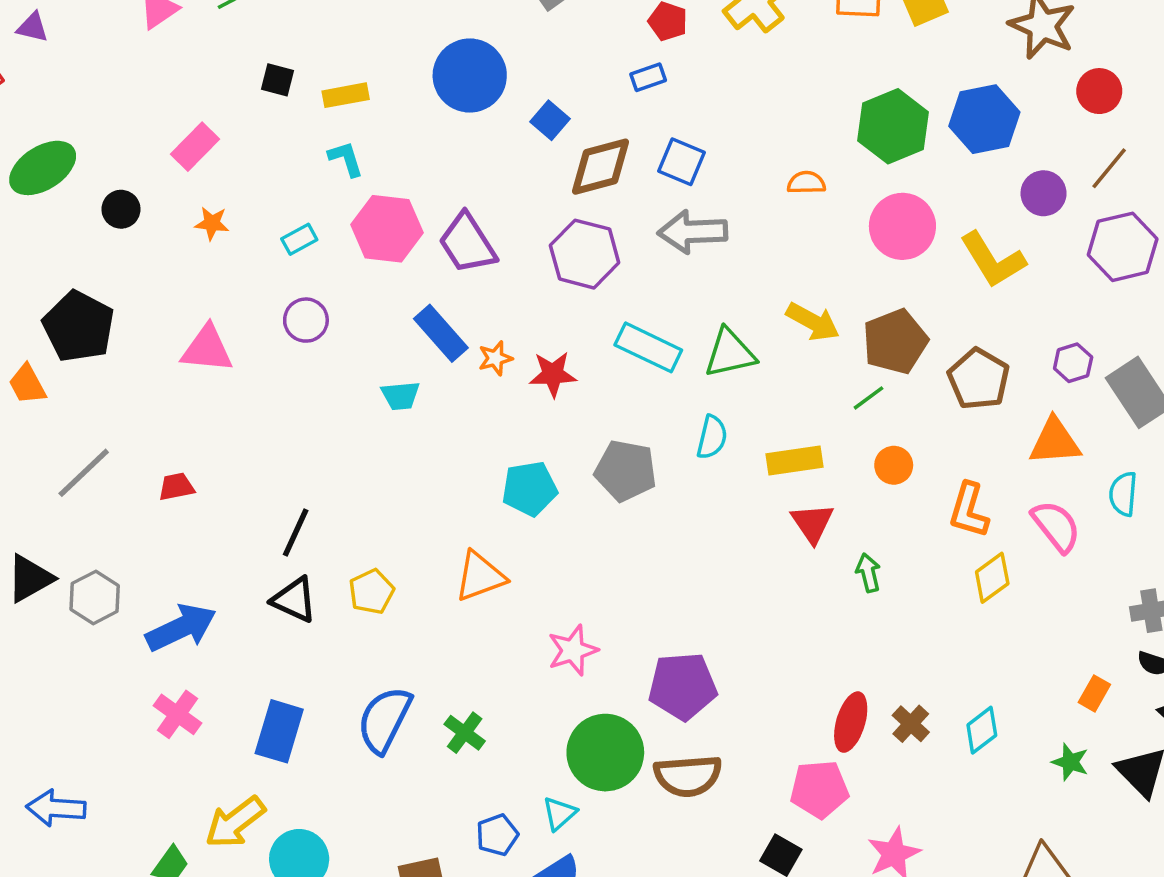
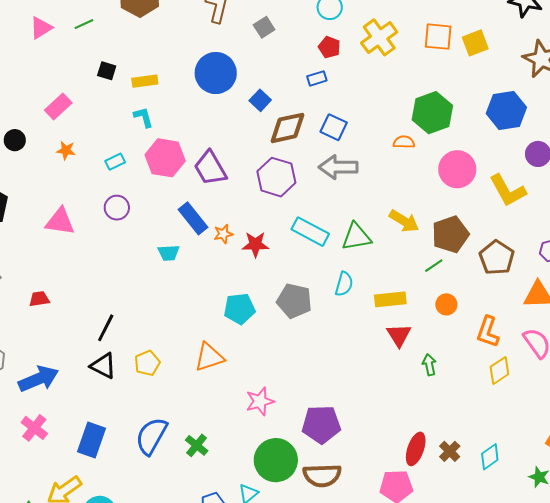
green hexagon: (893, 126) -> (432, 113), moved

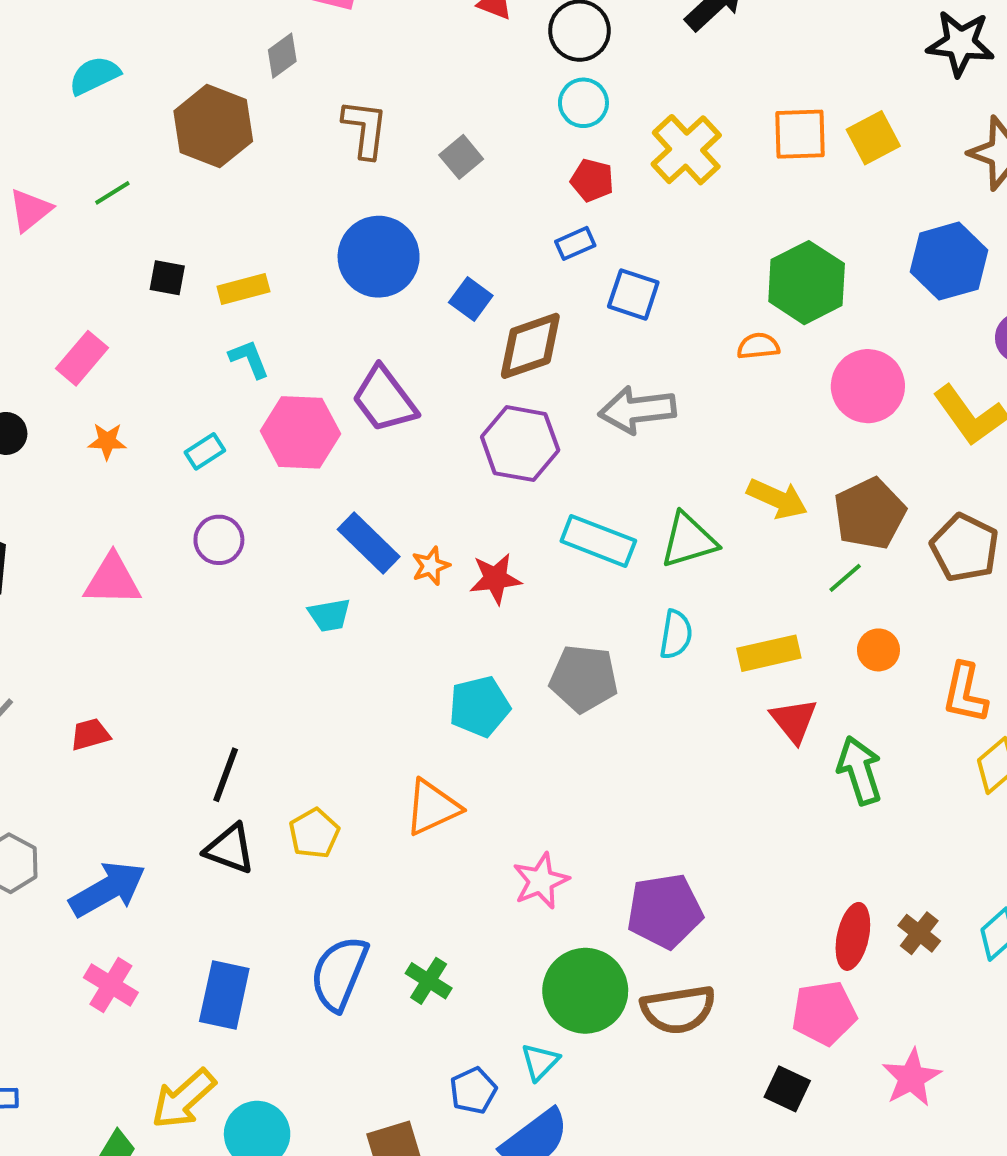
blue square: (334, 127) -> (633, 294), moved
purple trapezoid: (210, 168) -> (384, 399), moved
green arrow: (429, 365) -> (860, 770), size x1.6

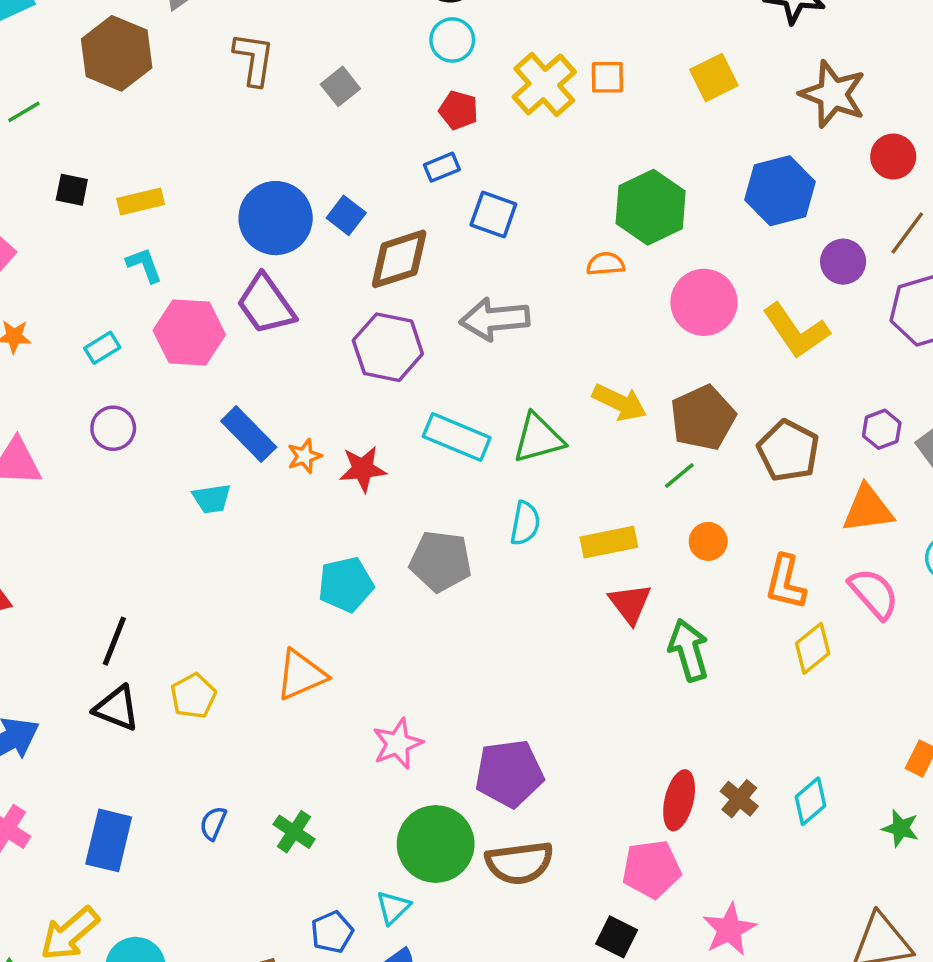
orange square: (800, 134) -> (607, 77), moved, size x0.7
blue circle: (379, 257) -> (276, 218), moved
blue semicircle: (339, 973) -> (213, 823), size x0.5

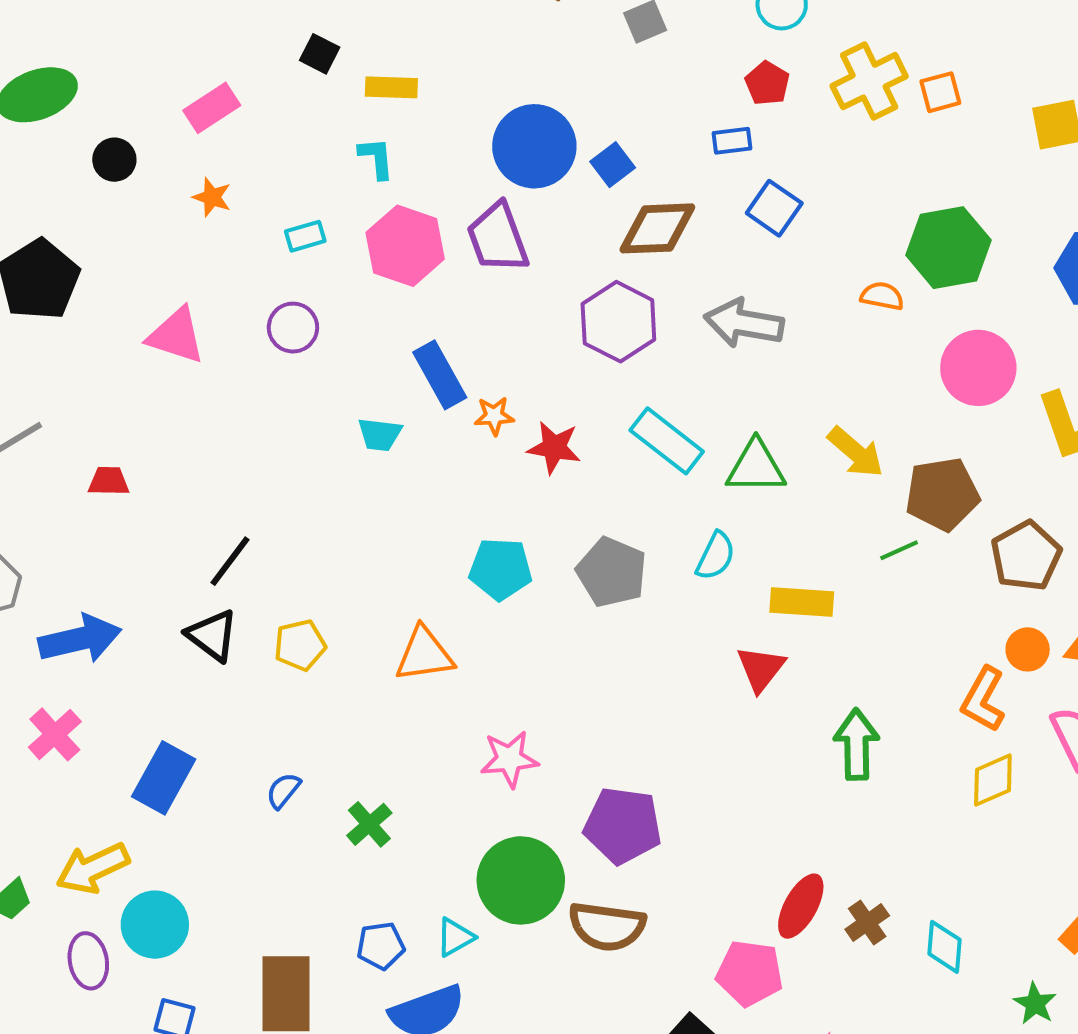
orange square: (607, 77) -> (940, 92), turned -30
orange circle: (708, 541) -> (1028, 649), moved
red triangle: (630, 604) -> (761, 669), moved
cyan diamond: (811, 801) -> (944, 947), turned -60

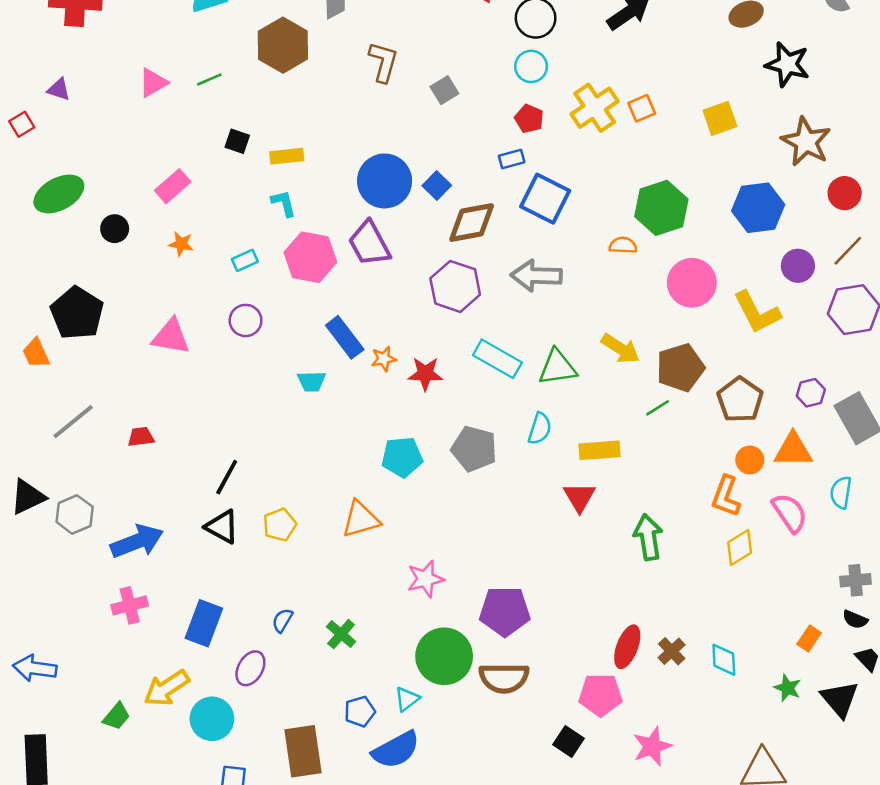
blue square: (774, 208) -> (545, 199), size x1.4
pink cross: (55, 734) -> (130, 605), turned 36
purple ellipse: (88, 961) -> (250, 668), moved, turned 48

